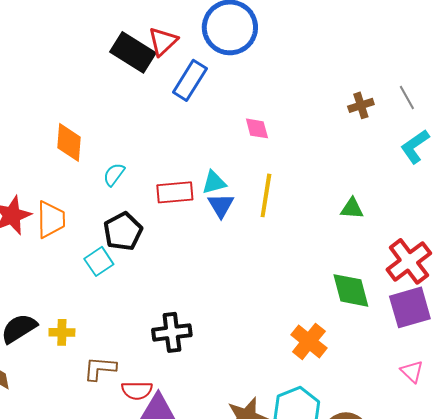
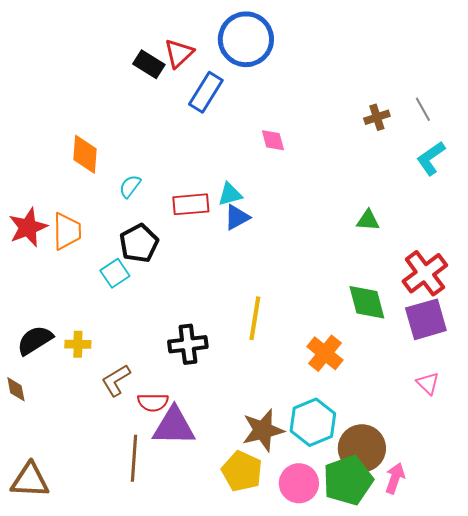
black rectangle: (133, 52) -> (149, 64), size x0.7
yellow line: (266, 195) -> (255, 318), moved
blue triangle: (221, 205) -> (237, 217), turned 32
brown L-shape: (100, 368) -> (116, 380), turned -36

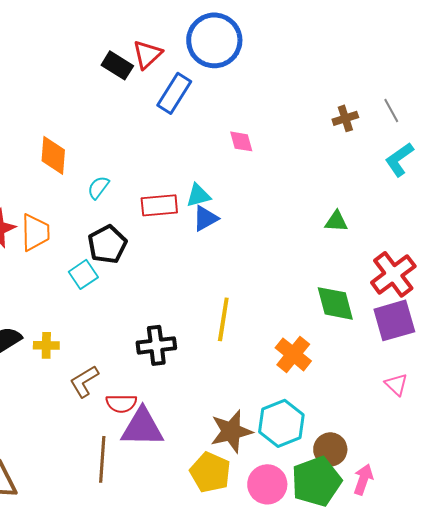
brown circle: (362, 448) -> (330, 449), size x0.7

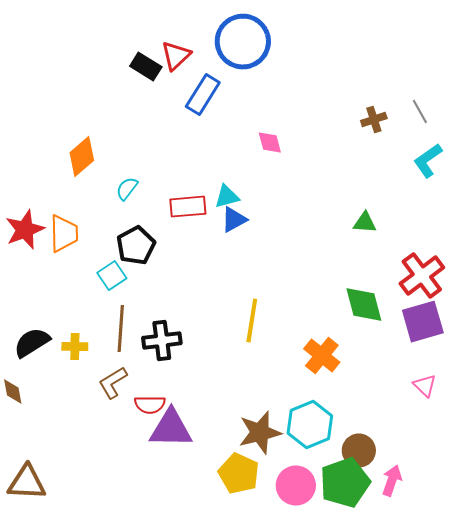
orange diamond: (53, 155) -> (82, 157), turned 45
black cross: (156, 345) -> (162, 341), moved
brown line: (102, 459) -> (121, 329), moved

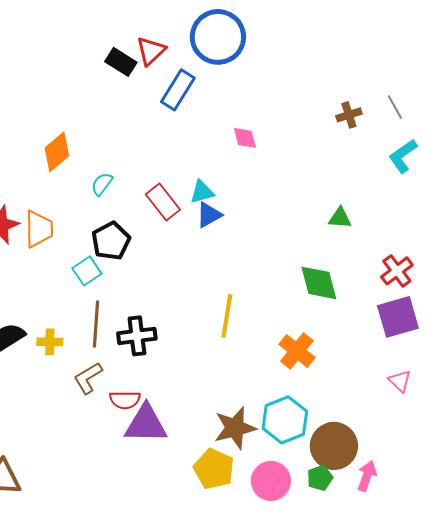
red rectangle: (188, 207) -> (163, 202), turned 57
red cross: (422, 276) -> (397, 271), size x0.7
green diamond: (364, 305) -> (319, 283), moved
brown circle: (359, 451) -> (334, 446), size x1.4
green pentagon: (345, 483) -> (320, 478), size x0.5

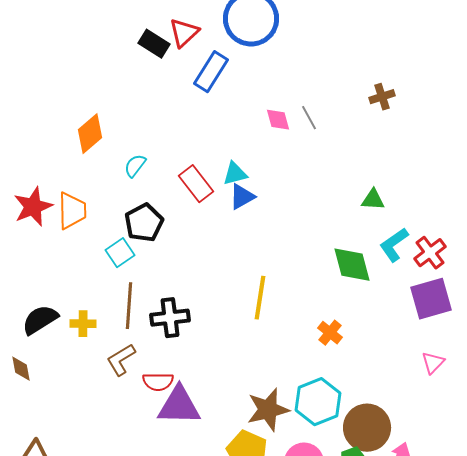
gray line: (395, 107) -> (309, 118), moved
cyan L-shape: (403, 156) -> (394, 245), moved
orange cross: (297, 351) -> (330, 333), size x0.7
pink triangle: (400, 381) -> (433, 363), turned 30

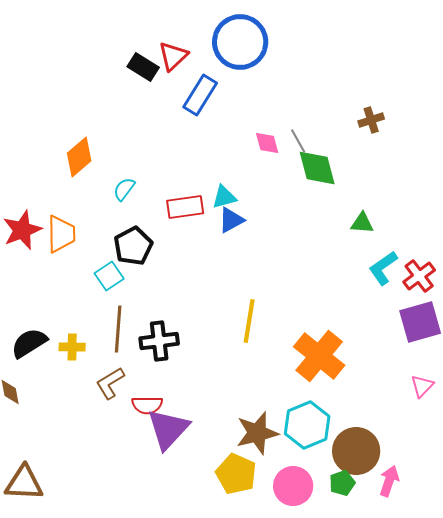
red rectangle: (196, 184) -> (185, 207), turned -60
green diamond: (352, 265) -> (317, 168), moved
orange cross: (330, 333) -> (319, 356), size x2.0
purple triangle: (179, 406) -> (168, 429), turned -48

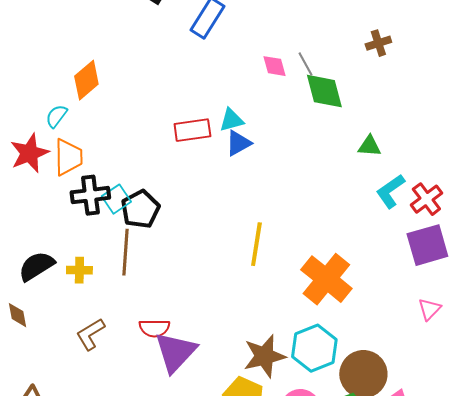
cyan semicircle: (124, 189) -> (56, 116), moved
black pentagon: (133, 246) -> (140, 209), moved
black cross: (159, 341) -> (90, 195), moved
brown L-shape: (110, 383) -> (90, 334), moved

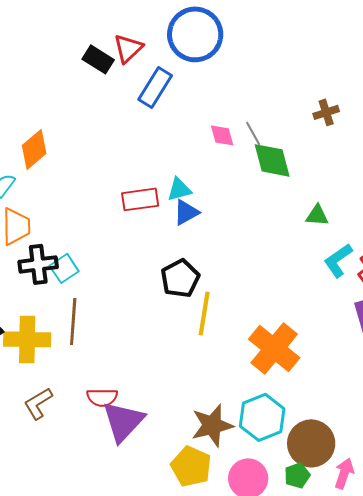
black pentagon: (140, 209) -> (180, 278), moved
yellow cross: (79, 270) -> (27, 339), size x1.8

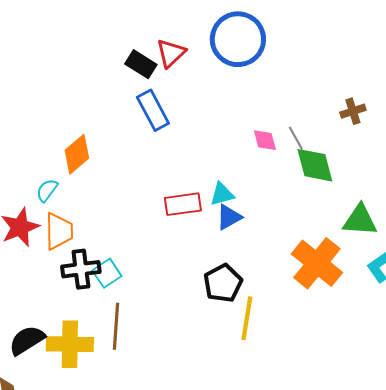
blue rectangle: (155, 87) -> (153, 110), moved, turned -60
brown cross: (326, 112) -> (353, 111), moved
green triangle: (317, 215) -> (360, 220), size x1.5
orange cross: (274, 348) -> (317, 263), moved

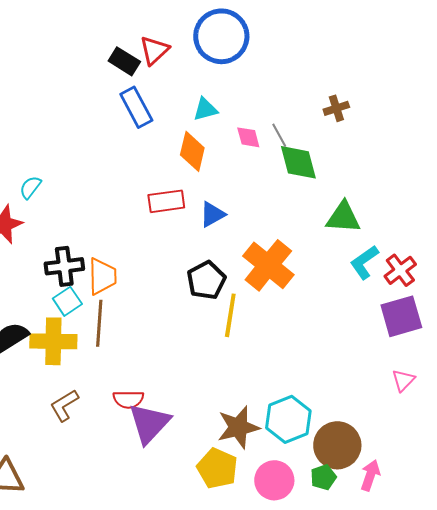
orange diamond: (77, 154) -> (192, 151), moved, turned -36
cyan triangle: (222, 194) -> (205, 109), moved
orange trapezoid: (59, 231) -> (102, 276), moved
orange cross: (317, 263) -> (268, 265), moved
cyan square: (107, 273) -> (67, 301), moved

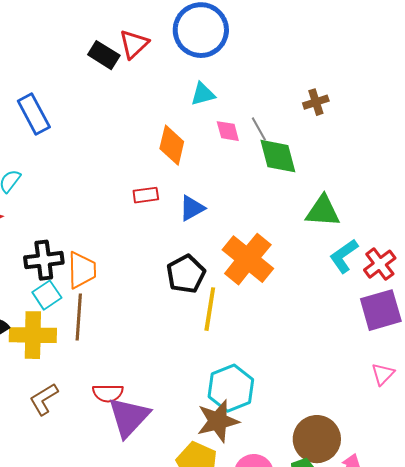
blue rectangle: (136, 107) -> (34, 114), moved
cyan triangle: (205, 109) -> (203, 94), moved
red rectangle: (166, 201) -> (146, 195), size x0.7
cyan hexagon: (288, 419) -> (231, 388), moved

